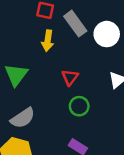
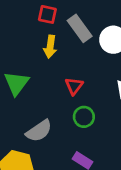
gray semicircle: (23, 118) -> (39, 131), moved

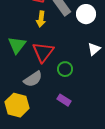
red triangle: (74, 86) -> (43, 52), moved, size x1.6

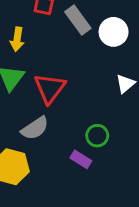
yellow arrow: (41, 19) -> (17, 39), moved
green circle: (65, 69) -> (97, 136), moved

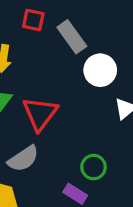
white circle: (114, 32) -> (100, 70), moved

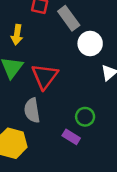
gray semicircle: (23, 159) -> (32, 110), turned 115

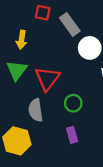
green circle: (85, 117) -> (73, 103), moved
purple rectangle: (71, 137) -> (72, 135), turned 42

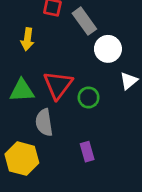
green triangle: (17, 70) -> (22, 91), moved, turned 50
green circle: (73, 103) -> (89, 97), moved

